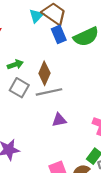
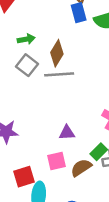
purple triangle: (59, 120) -> (67, 133), moved

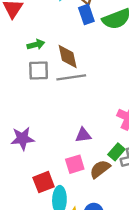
brown diamond: (57, 53) -> (68, 56), turned -40
gray square: (27, 65) -> (39, 71), turned -35

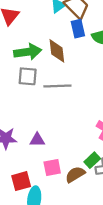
green arrow: (36, 45) -> (28, 52), size x1.6
brown diamond: (68, 56) -> (57, 51), moved
purple triangle: (83, 135) -> (37, 140), moved

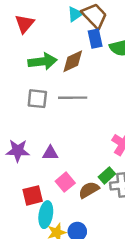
brown diamond: (57, 51) -> (73, 61), turned 70
gray square: (28, 76) -> (37, 99), moved
pink square: (52, 167) -> (65, 182), turned -30

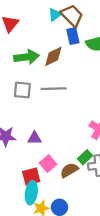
red square: (33, 195) -> (31, 177), moved

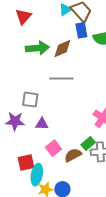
gray square: (22, 90) -> (30, 100), moved
red square: (31, 177) -> (26, 162), moved

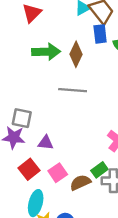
brown diamond: (62, 49) -> (76, 54), turned -45
gray square: (30, 100) -> (22, 118), moved
red square: (26, 162) -> (29, 169), moved, turned -30

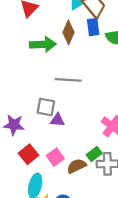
brown diamond: (76, 54) -> (68, 32), moved
gray square: (22, 118) -> (46, 107), moved
purple triangle: (46, 143) -> (57, 120), moved

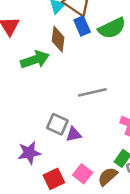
gray line: (68, 80) -> (92, 92), moved
gray square: (46, 107) -> (57, 124), turned 30
red square: (29, 154) -> (54, 179), turned 30

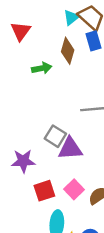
green arrow: (35, 60) -> (42, 68), size x0.7
purple triangle: (74, 134) -> (70, 149), size x1.5

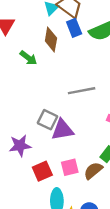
green arrow: (42, 68) -> (28, 58), turned 54
pink square: (74, 189) -> (70, 167), turned 36

